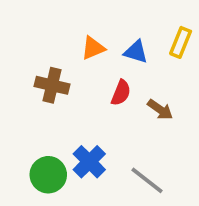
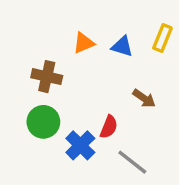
red semicircle: (121, 93) -> (109, 127), moved
green circle: (48, 175) -> (43, 122), moved

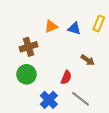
brown cross: (47, 77) -> (29, 47), turned -30
blue cross: (80, 145) -> (49, 100), moved

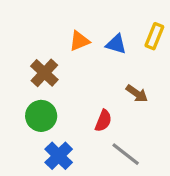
brown cross: (29, 47) -> (44, 73), turned -30
blue cross: (49, 100) -> (59, 156), moved

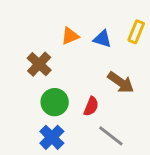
brown arrow: (137, 94) -> (121, 82), size x1.4
green circle: (41, 116) -> (55, 102), moved

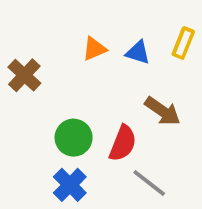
brown cross: (39, 64) -> (24, 75), moved
red semicircle: (91, 106) -> (123, 143), size x1.4

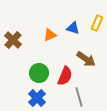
orange triangle: (94, 49) -> (50, 35), moved
gray line: (149, 183) -> (79, 97), turned 36

